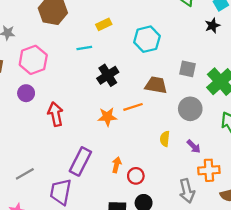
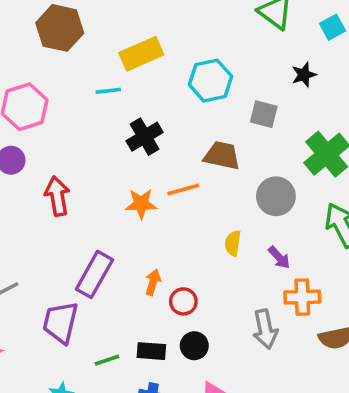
yellow rectangle: (104, 24) -> (141, 54), size x1.6
black star: (212, 26) -> (304, 75), moved
gray square: (188, 69) -> (264, 114), moved

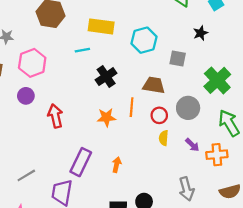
yellow rectangle: (141, 54) -> (101, 26), turned 35
orange line: (183, 189) -> (132, 107), turned -66
orange cross: (302, 297) -> (217, 155), moved
red circle: (183, 301) -> (159, 115), moved

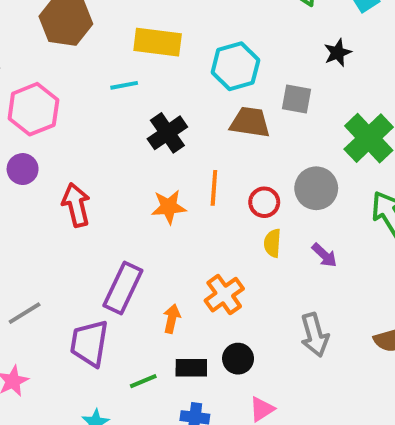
brown trapezoid: (154, 85) -> (250, 122), moved
orange cross: (217, 155) -> (224, 295), moved, turned -30
orange arrow: (117, 165) -> (172, 319), moved

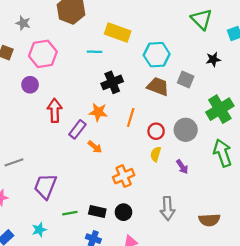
orange star: (169, 207) -> (98, 112), moved
purple rectangle: (123, 288) -> (77, 129), moved, size x0.7
orange arrow: (172, 319) -> (95, 147), moved, turned 104

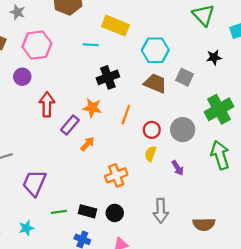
orange arrow: (95, 147) -> (87, 144), turned -88

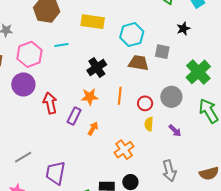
cyan line: (91, 45) -> (61, 45), moved
purple circle: (22, 77) -> (23, 84), size x1.5

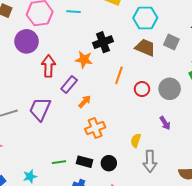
orange star: (90, 97) -> (84, 60), moved
yellow semicircle: (149, 124) -> (136, 140), moved
orange cross: (124, 150) -> (95, 128), moved
purple trapezoid: (56, 173) -> (40, 109), moved

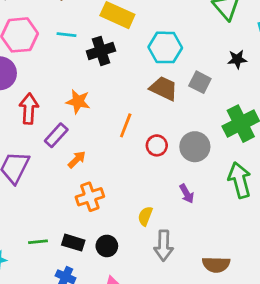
black cross: (103, 42) -> (101, 51), moved

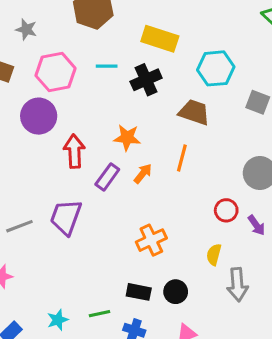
brown trapezoid: (164, 88) -> (194, 112), moved
red circle: (157, 145) -> (226, 210), moved
orange arrow: (77, 159) -> (143, 174), moved
green line: (38, 242) -> (99, 314), moved

